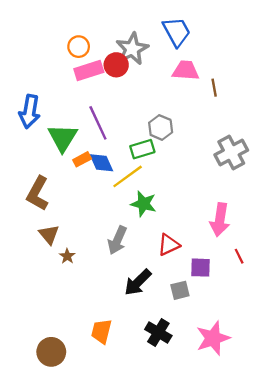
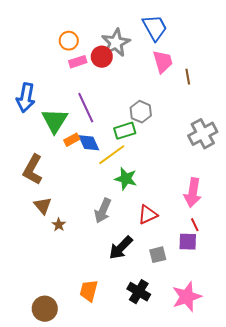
pink rectangle: (89, 70) -> (78, 62), size x0.7
pink trapezoid: (186, 70) -> (163, 62), turned 70
red line: (239, 256) -> (195, 225), moved
purple square: (200, 268) -> (188, 242), moved

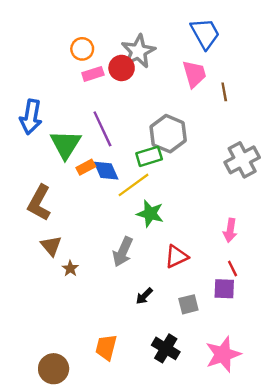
blue trapezoid: (155, 28) -> (205, 33), moved
gray hexagon: (141, 112) -> (168, 134), size x1.4
pink arrow: (193, 193) -> (230, 230), size x0.7
black arrow: (121, 248) -> (144, 296), size x0.6

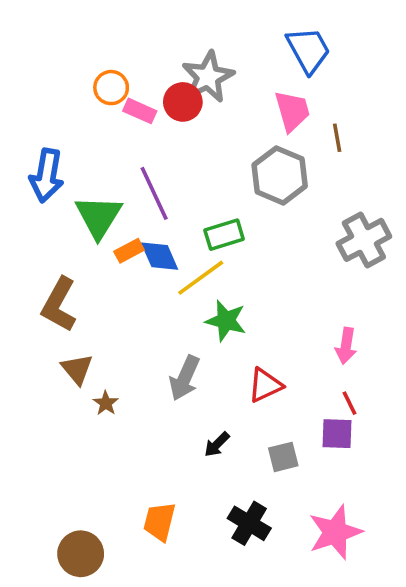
orange circle: (82, 49) -> (111, 88), moved
pink rectangle: (93, 74) -> (140, 111), turned 42
gray hexagon: (168, 134) -> (280, 175), moved

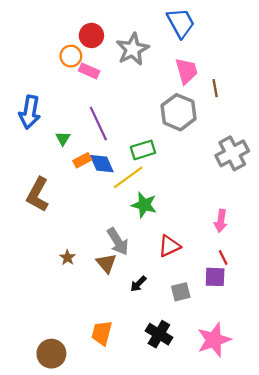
blue trapezoid: (308, 50) -> (181, 23), moved
red circle: (183, 102) -> (91, 35), moved
green triangle: (99, 217) -> (63, 138), size x0.5
brown triangle: (77, 369) -> (106, 263), moved
gray arrow: (185, 378) -> (118, 241), turned -56

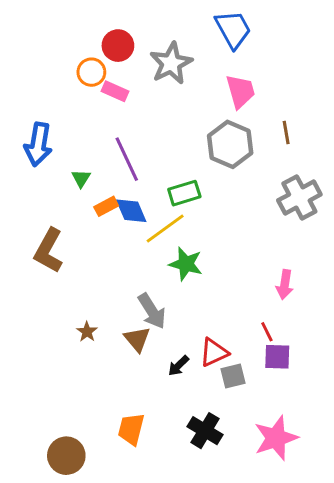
brown line: (215, 88) -> (286, 133), moved
red triangle: (169, 246) -> (214, 352), moved
red line: (223, 257) -> (267, 332), moved

